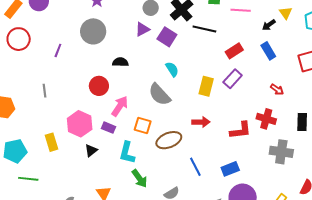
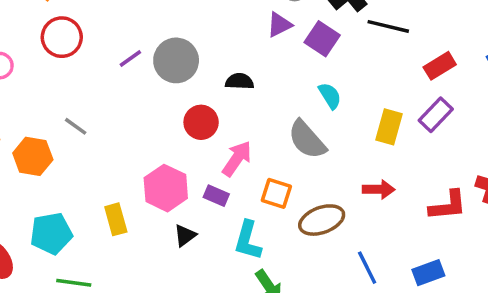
gray circle: (93, 31) -> (176, 60), moved
purple line: (58, 50) -> (130, 59), turned 32
gray line: (45, 91) -> (76, 126), moved, turned -48

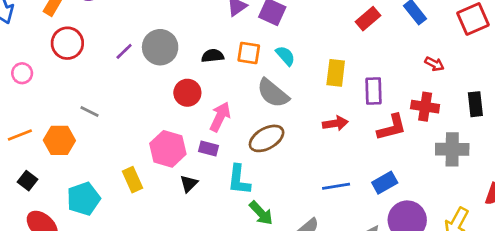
purple rectangle: (436, 115) -> (373, 91), moved, turned -36
orange square: (276, 193) -> (249, 53), moved
brown ellipse: (322, 220) -> (267, 138), moved
blue line: (367, 268) -> (336, 186), turned -64

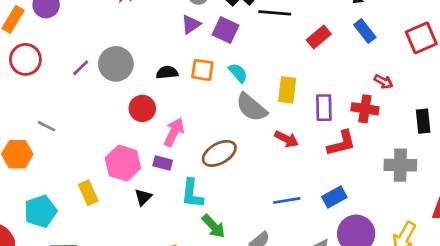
gray semicircle: (273, 93) -> (251, 107), moved
red cross: (425, 107) -> (365, 109), moved
red arrow: (335, 123) -> (287, 139), turned 35

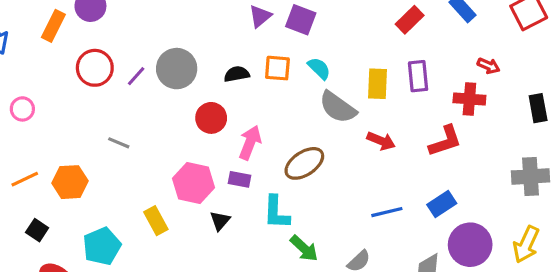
red circle: (25, 59) -> (95, 68), moved
purple rectangle: (324, 108) -> (418, 76), moved
gray line: (47, 126) -> (119, 143), moved
gray cross: (400, 165) -> (531, 176), moved

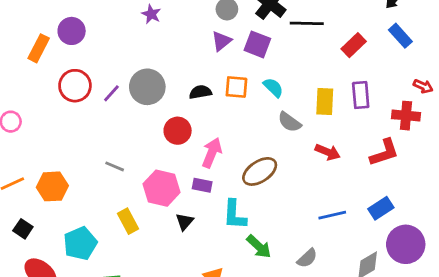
gray semicircle: (338, 107) -> (289, 122), size x0.7
gray line: (119, 143) -> (115, 166), moved

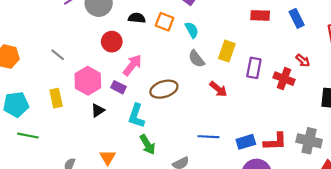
red rectangle: (354, 45) -> (260, 15), turned 30
purple rectangle: (361, 95) -> (254, 68), moved
red L-shape: (384, 153) -> (275, 142), moved

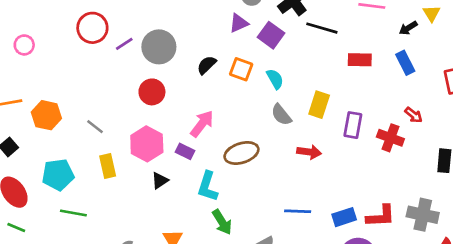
black semicircle: (137, 18) -> (207, 65), turned -49
red circle: (112, 42) -> (152, 92), moved
gray line: (58, 55) -> (95, 127), moved
red arrow: (218, 89) -> (309, 152), turned -30

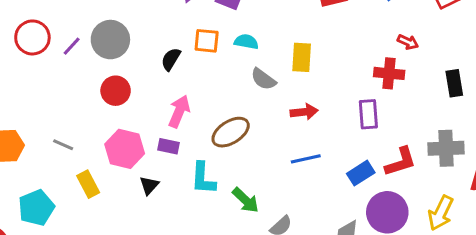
black semicircle: (207, 65) -> (171, 59), moved
cyan semicircle: (275, 79) -> (246, 42), turned -35
purple rectangle: (353, 125) -> (368, 114), moved
blue line: (298, 211) -> (306, 159), moved
green arrow: (222, 222) -> (246, 200), moved

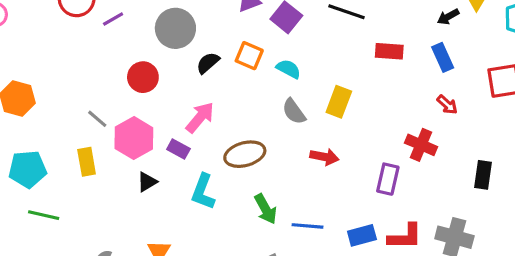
gray circle: (110, 40) -> (175, 28), moved
red arrow: (408, 42) -> (447, 105), moved
gray line: (63, 145) -> (97, 119), moved
blue line: (306, 159) -> (308, 226), moved
green arrow: (246, 200) -> (266, 209), moved

